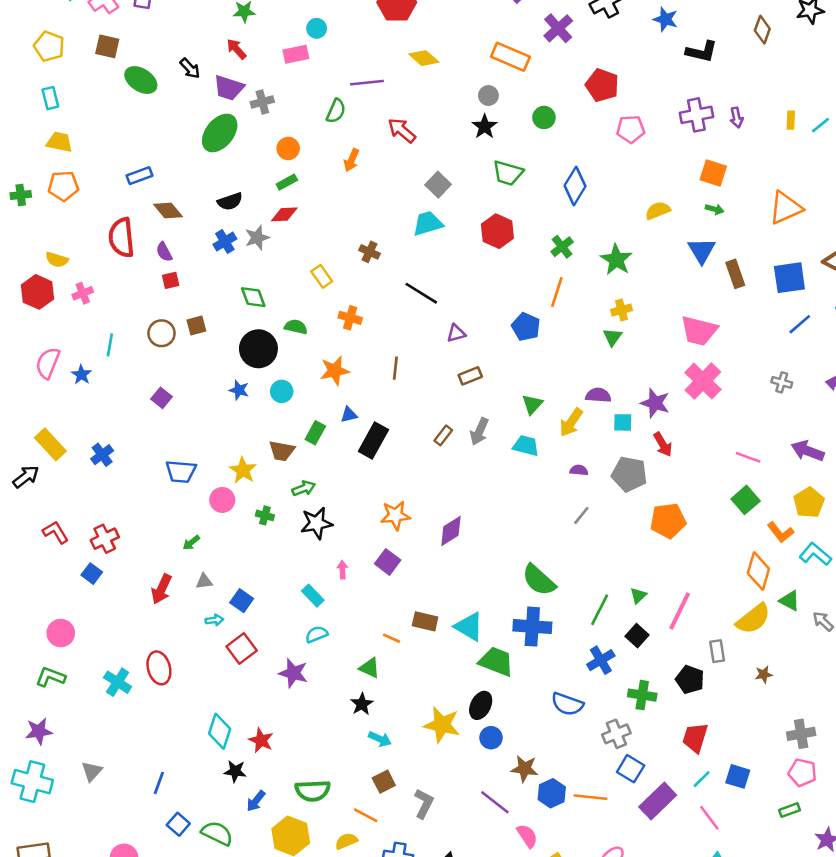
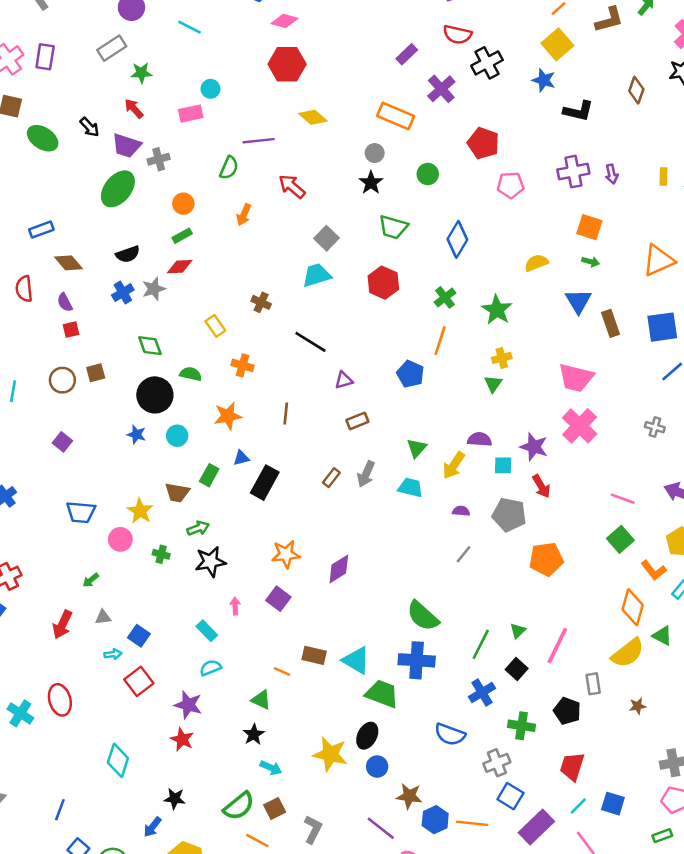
red semicircle: (121, 238) -> (24, 289), size x0.7
red star: (261, 740) -> (182, 739), moved
black star: (235, 771) -> (175, 799), moved
green semicircle: (313, 791) -> (239, 806), moved, turned -36

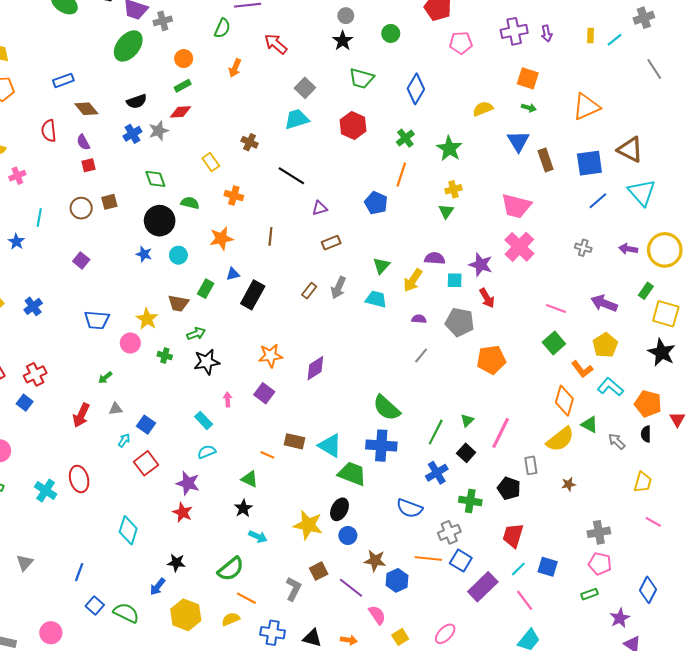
cyan arrow: (113, 654) -> (124, 440), turned -48
brown square: (275, 808) -> (319, 571), moved
orange line: (472, 823) -> (428, 558), moved

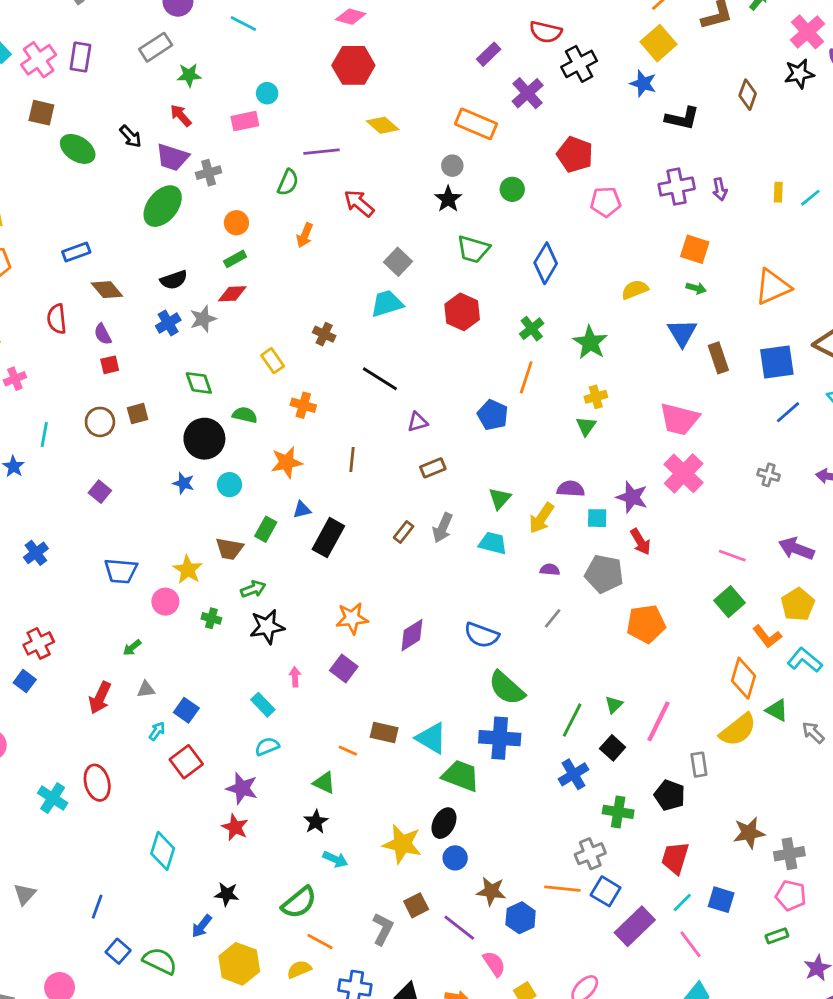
brown star: (569, 484) -> (749, 833), moved, size x1.6
blue semicircle: (410, 508) -> (482, 635), moved

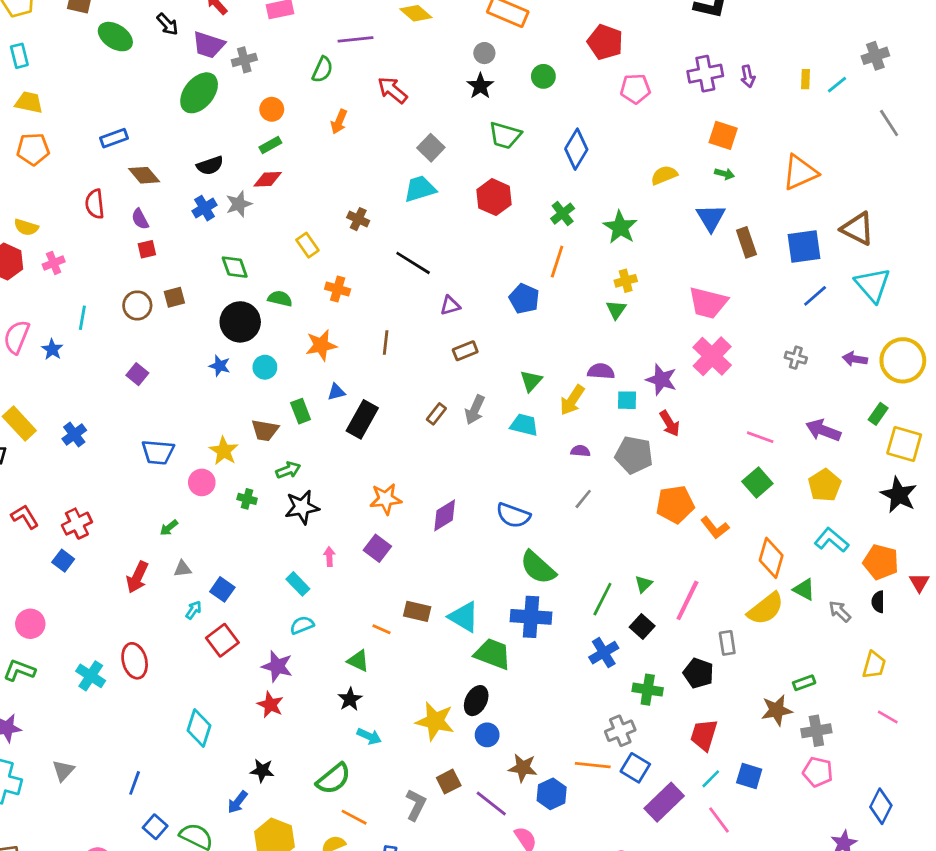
green rectangle: (266, 529) -> (301, 411), turned -50
orange L-shape: (767, 636) -> (715, 528), moved
green rectangle: (777, 936) -> (804, 683), moved

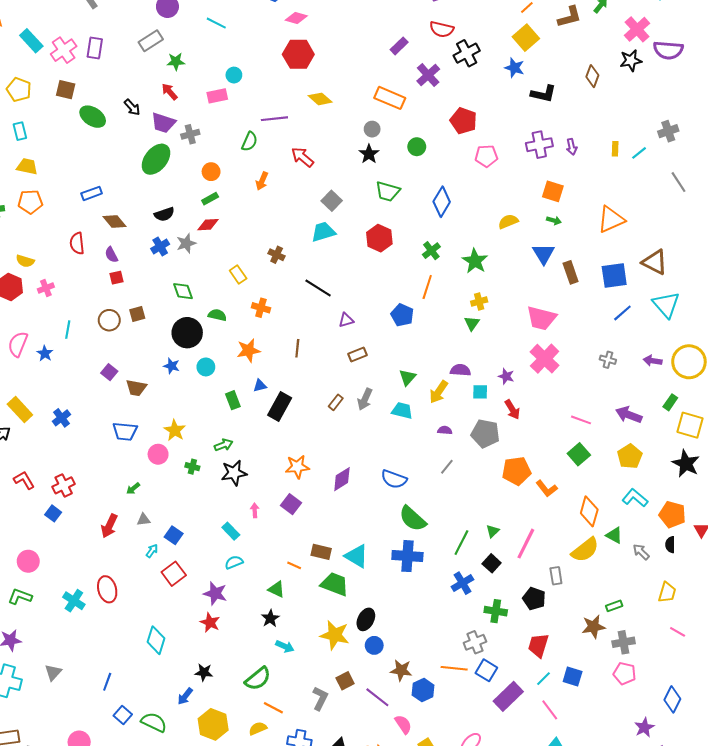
purple star: (661, 380) -> (506, 376), size x0.7
brown trapezoid: (265, 430) -> (136, 388), moved
green trapezoid: (493, 654) -> (335, 584), moved

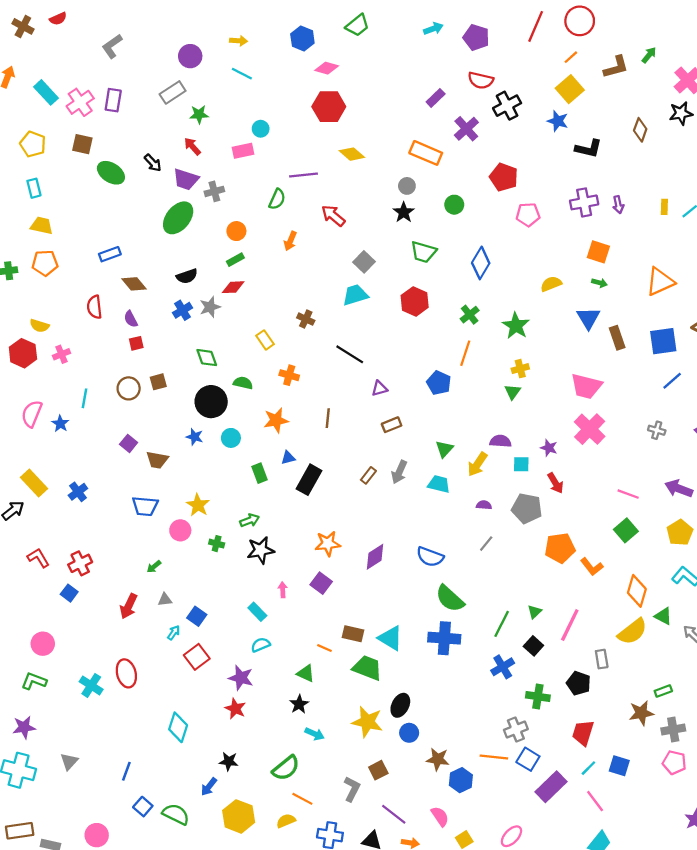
purple line: (377, 697) -> (394, 814), moved

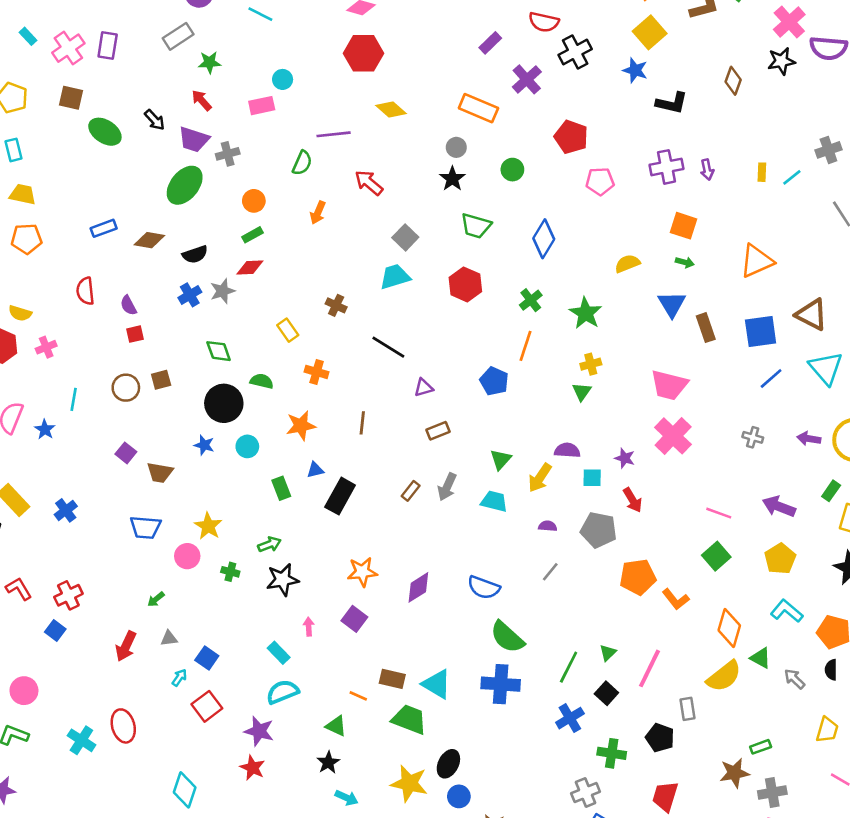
cyan rectangle: (46, 92) -> (28, 36), size x0.6
brown diamond: (134, 284) -> (149, 240), moved, turned -40
cyan semicircle: (261, 645) -> (283, 692), size x1.4

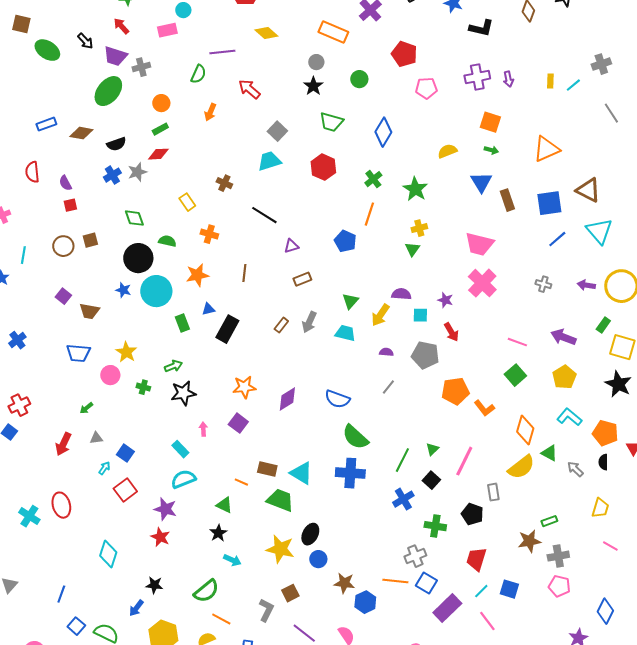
cyan circle: (247, 446) -> (156, 291), size x1.8

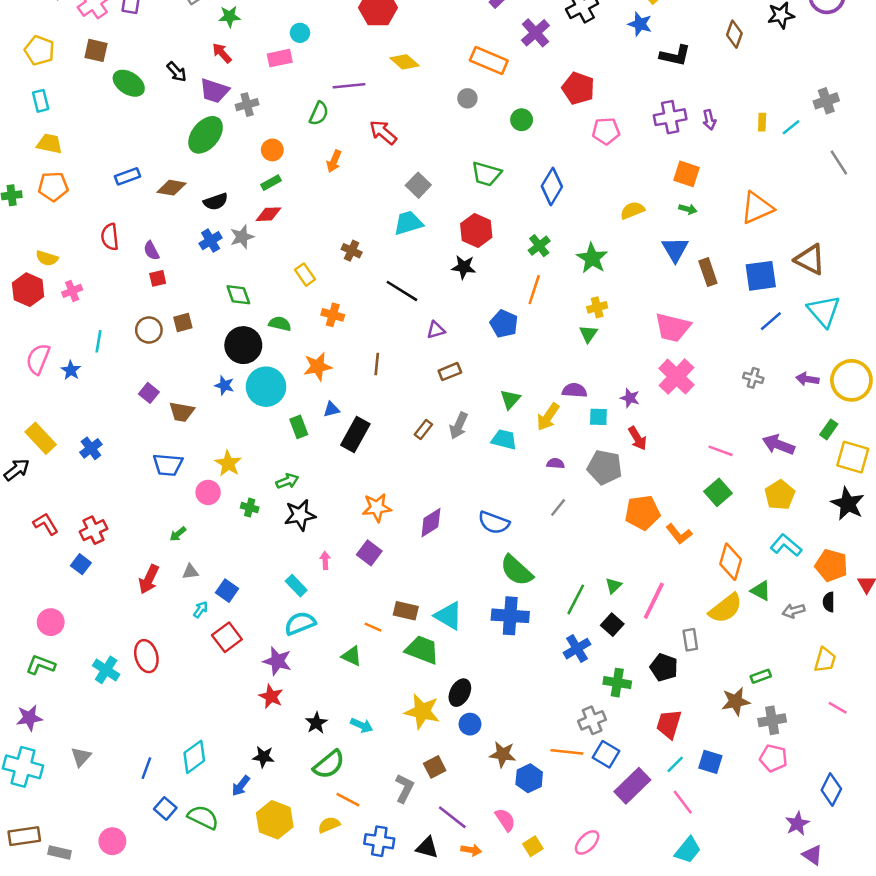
black star: (313, 86) -> (464, 267), moved, turned -30
gray arrow: (575, 469) -> (794, 611), turned -60
black star: (218, 533) -> (316, 723), moved
cyan diamond: (108, 554) -> (194, 757), moved, turned 36

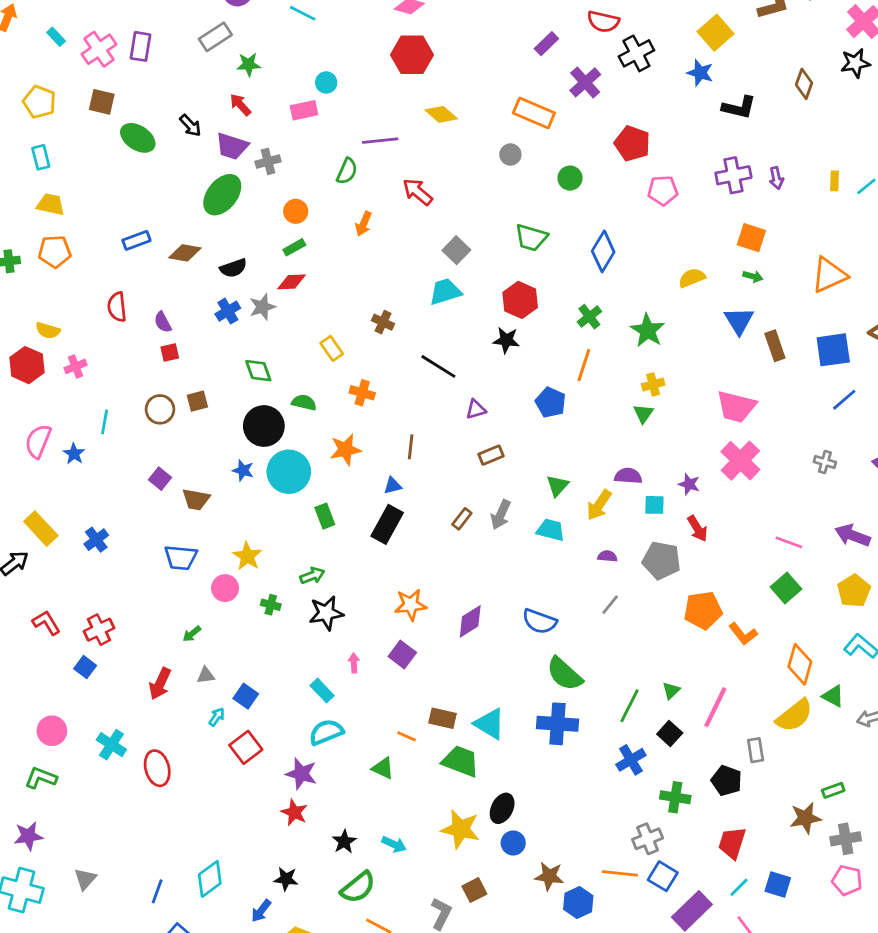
blue triangle: (331, 409) -> (393, 486), moved
cyan cross: (106, 670) -> (111, 745), moved

